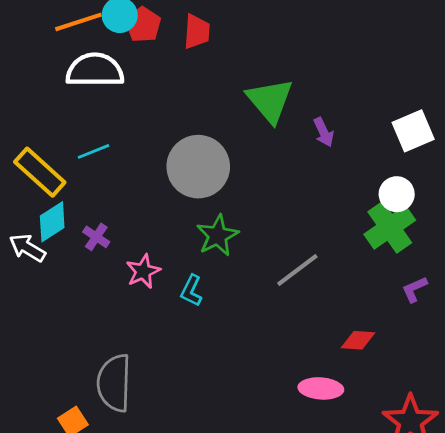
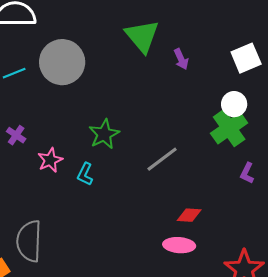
gray circle: (198, 167) -> (62, 62), moved
purple L-shape: (415, 289) -> (247, 173), turned -40
red diamond: (358, 340) -> (189, 215), moved

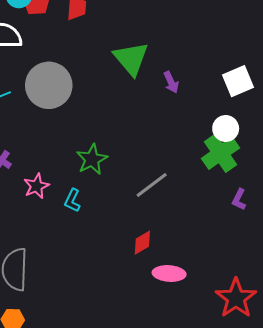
red diamond: (189, 215) -> (142, 243), moved, turned -35

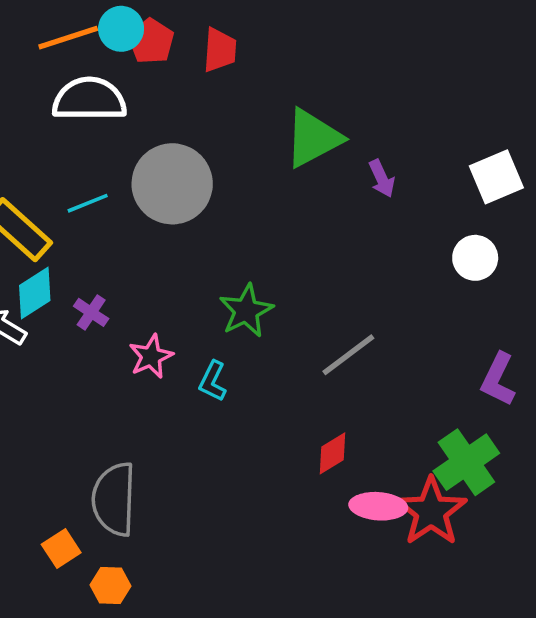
green triangle: (131, 59) -> (313, 138), turned 42
green cross: (220, 153) -> (466, 462), moved
purple L-shape: (239, 199) -> (498, 379), size x1.4
red star: (236, 298) -> (431, 512), moved

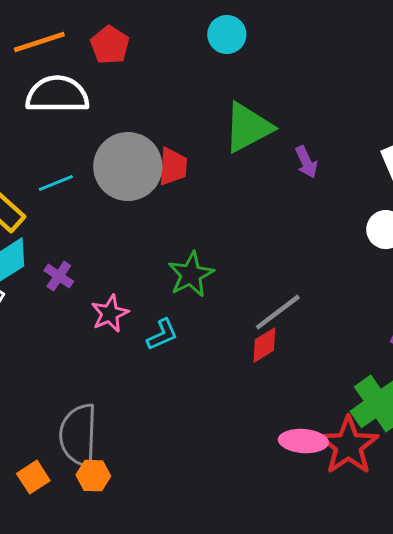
cyan circle: (121, 29) -> (227, 34), moved
red trapezoid: (220, 50) -> (173, 167), moved
cyan L-shape: (213, 381) -> (162, 335), turned -140
red diamond: (332, 453) -> (264, 345), moved
orange hexagon: (110, 585) -> (93, 476), moved

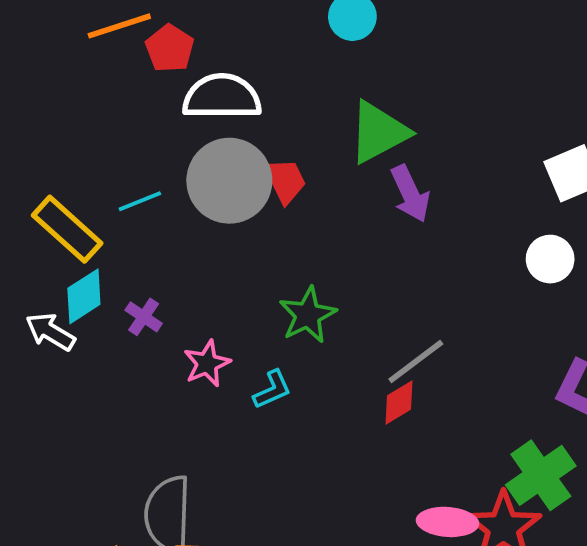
red pentagon: (110, 45) -> (170, 48), moved
white semicircle: (57, 95) -> (222, 97), moved
purple arrow: (306, 162) -> (410, 194), moved, size x1.4
red trapezoid: (173, 167) -> (285, 181), turned -30

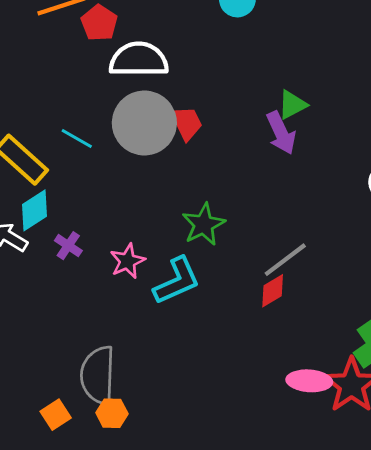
green triangle: (379, 132) -> (292, 105), moved, size x0.6
cyan line: (140, 201) -> (77, 138), turned 52
purple cross: (144, 317) -> (68, 246), moved
cyan L-shape: (272, 390) -> (177, 281), size x1.6

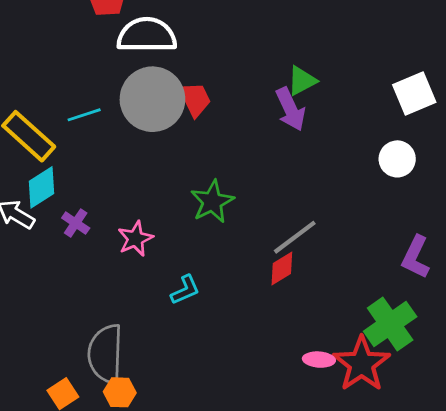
cyan line: (77, 138) -> (84, 115), turned -48
cyan L-shape: (177, 281) -> (185, 290), moved, size x0.6
pink ellipse: (309, 381) -> (319, 360), size x0.7

